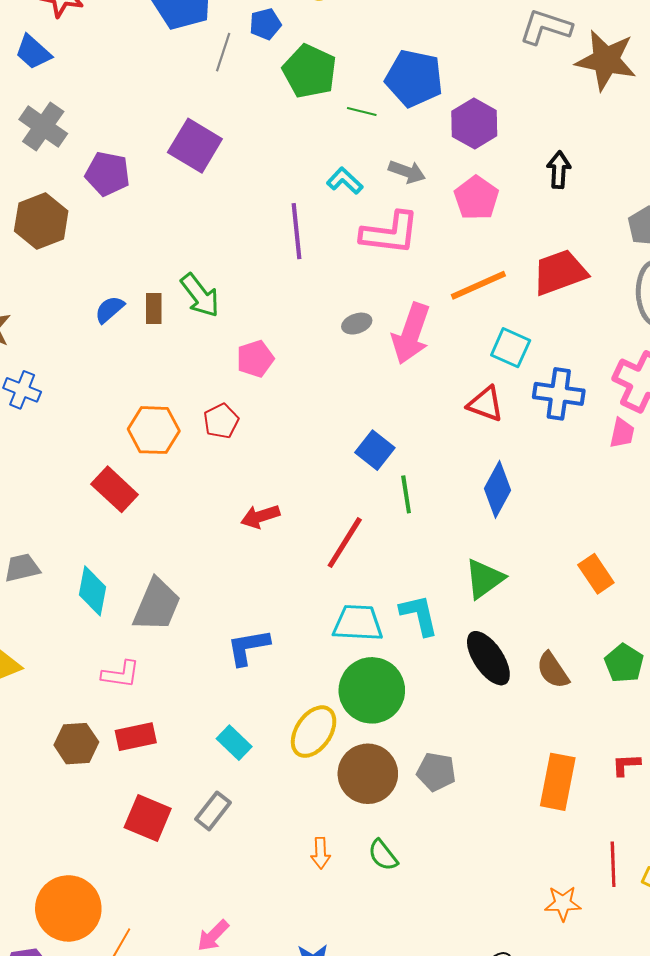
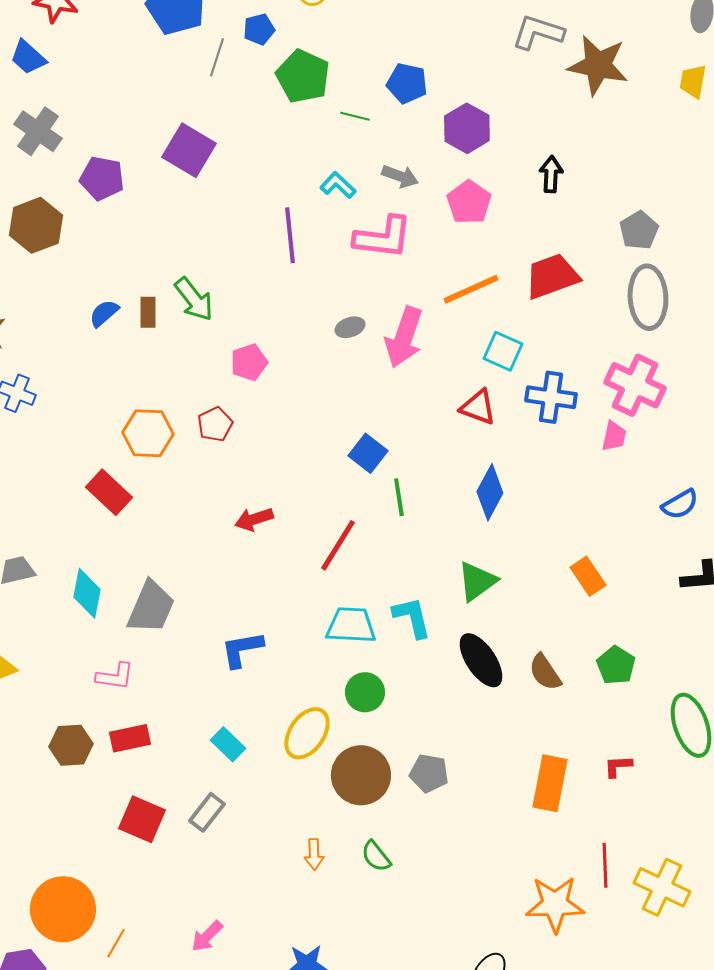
blue pentagon: (414, 78) -> (407, 83), size x0.7
green circle: (372, 690) -> (365, 692), size x0.6
orange star: (563, 903) -> (555, 904), size x1.6

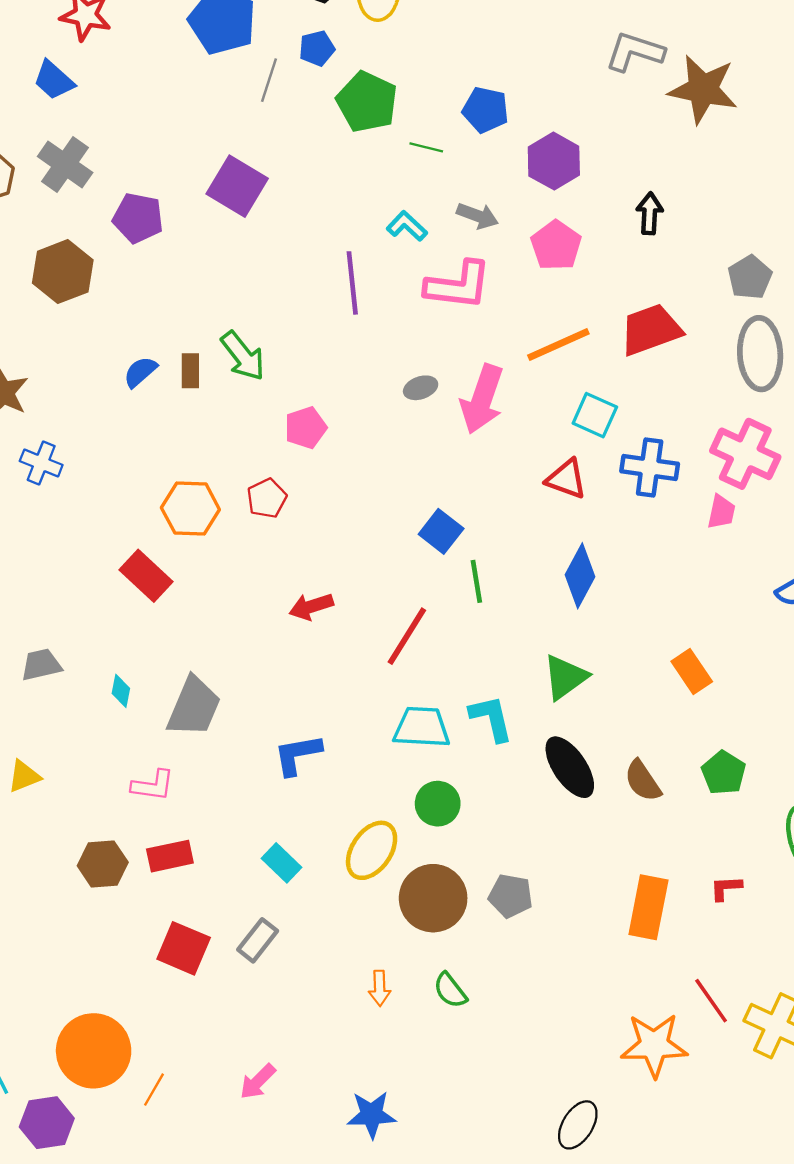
cyan diamond: (87, 593) -> (121, 691), size x0.6
red line: (605, 865) -> (711, 1001), turned -33

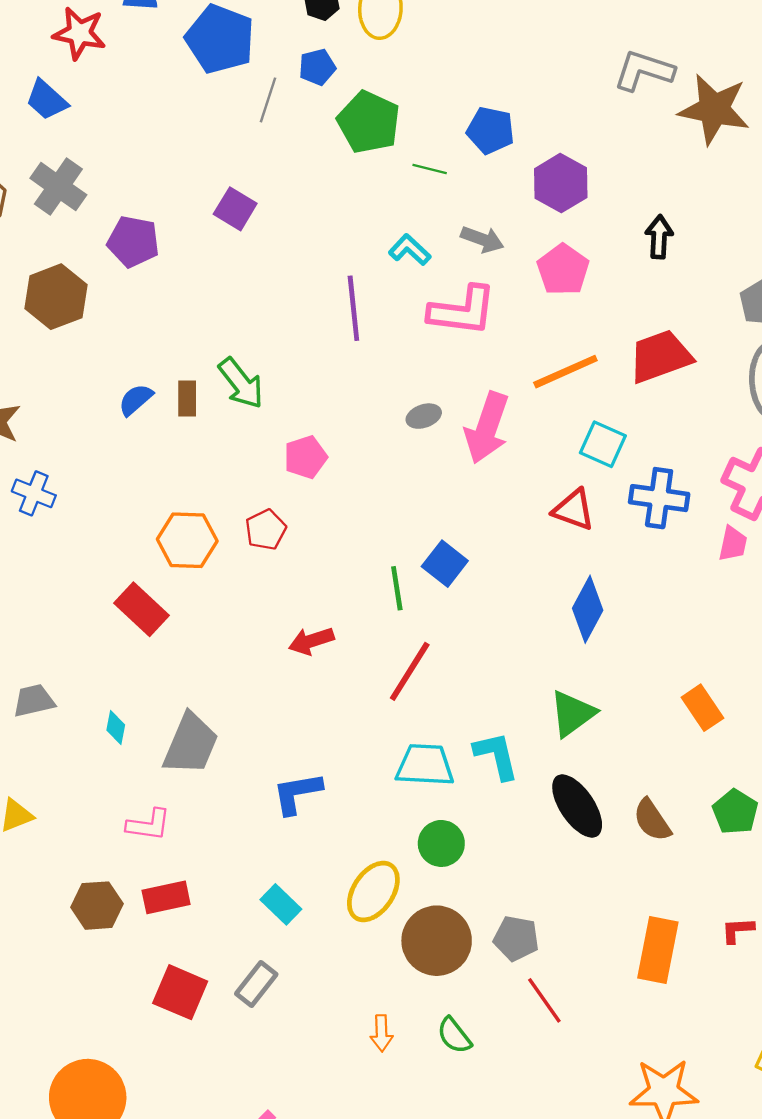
purple square: (237, 186) -> (235, 209), size x0.7
green line: (476, 581) -> (397, 588), moved
red line: (711, 1001) -> (544, 1000), moved

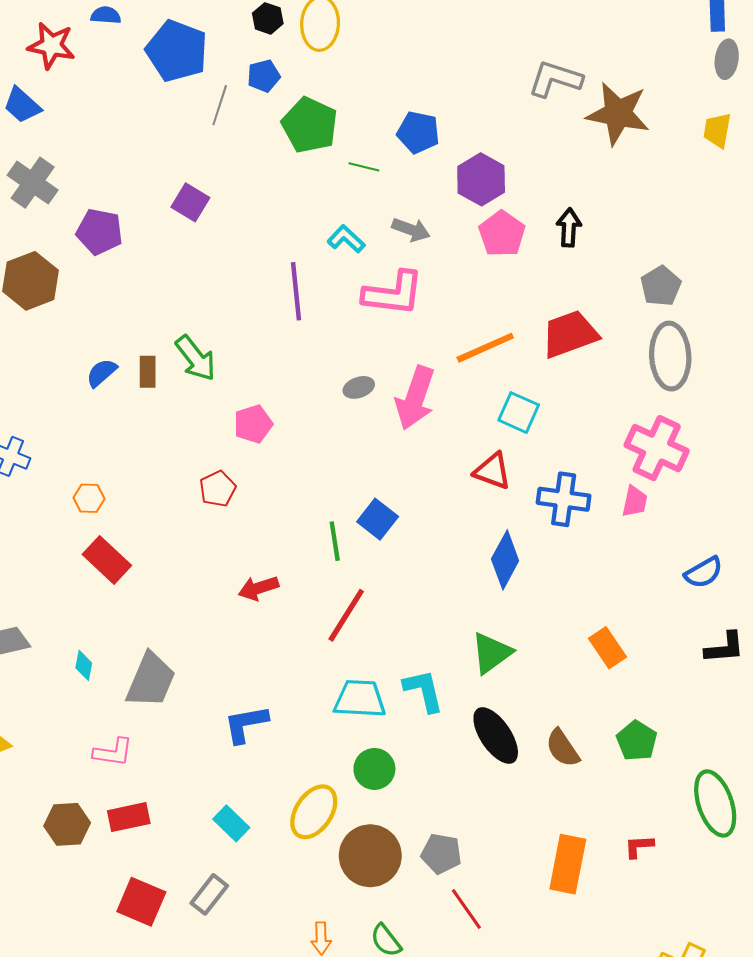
pink pentagon: (563, 270) -> (502, 234), moved
blue cross: (659, 498) -> (564, 499), moved
orange hexagon: (187, 540) -> (89, 498), moved, size x0.6

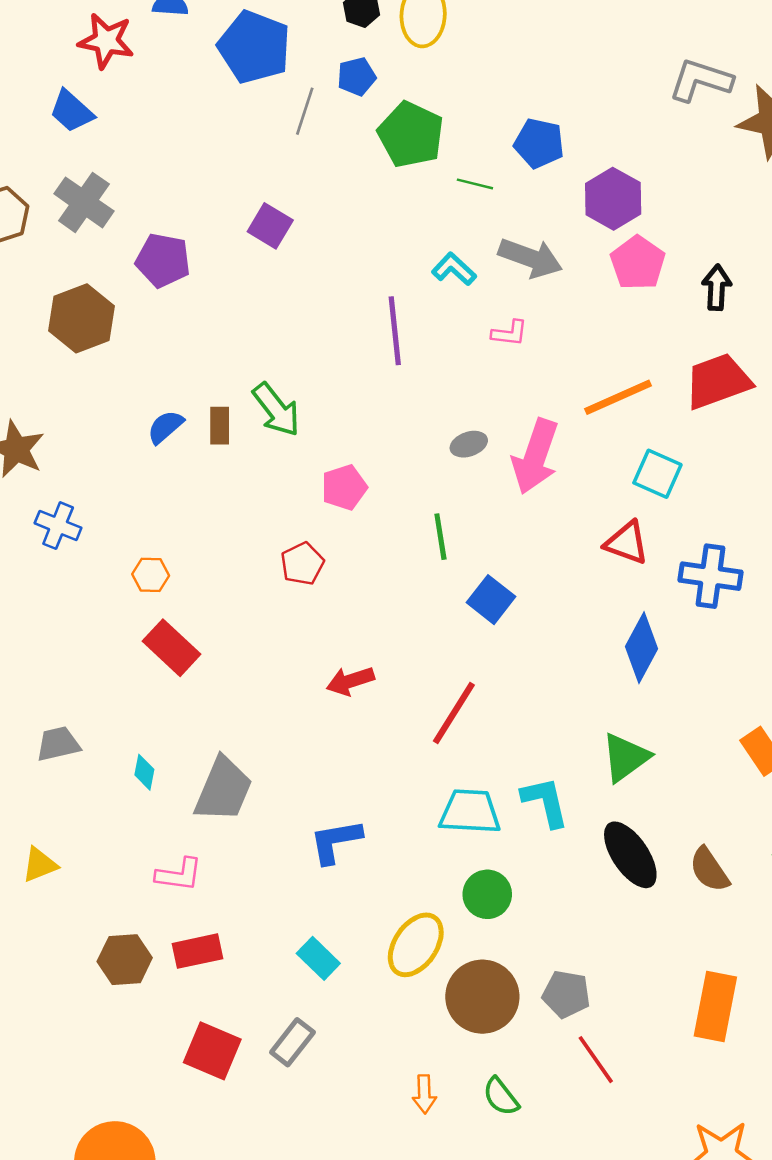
black arrow: (569, 228) -> (717, 288), moved
gray arrow: (411, 230) -> (530, 258), size x1.4
pink L-shape: (393, 293) -> (509, 333), size x0.5
green line: (335, 541) -> (440, 537), moved

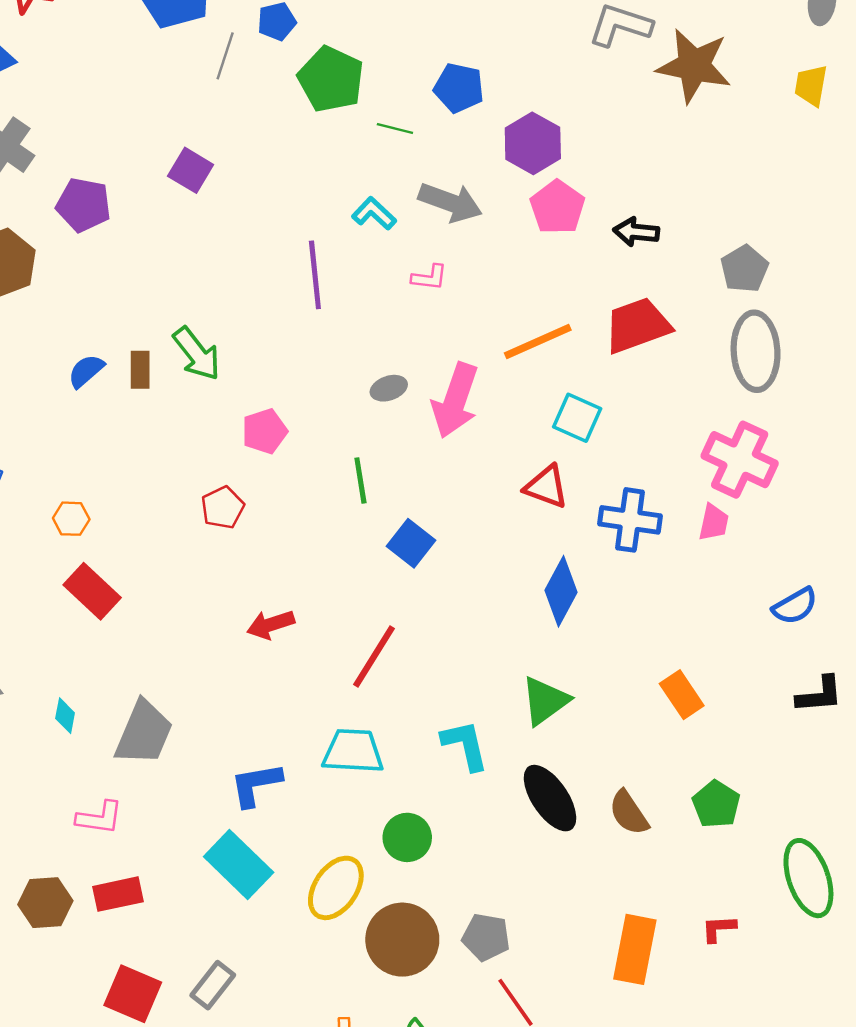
black arrow: (717, 288) -> (636, 232), turned -87
cyan trapezoid: (470, 812) -> (353, 751), moved
cyan rectangle: (318, 958) -> (239, 865), moved, size x1.6

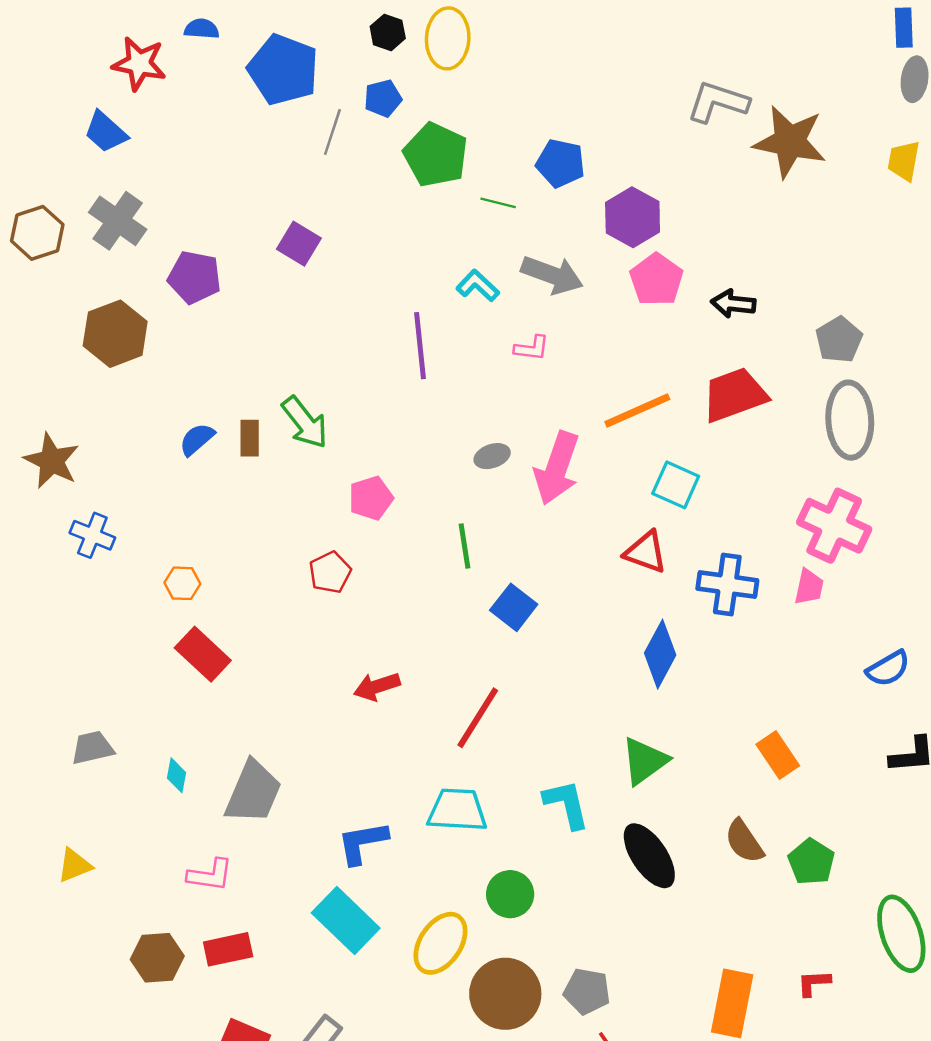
brown semicircle: (629, 813) -> (744, 841), moved

